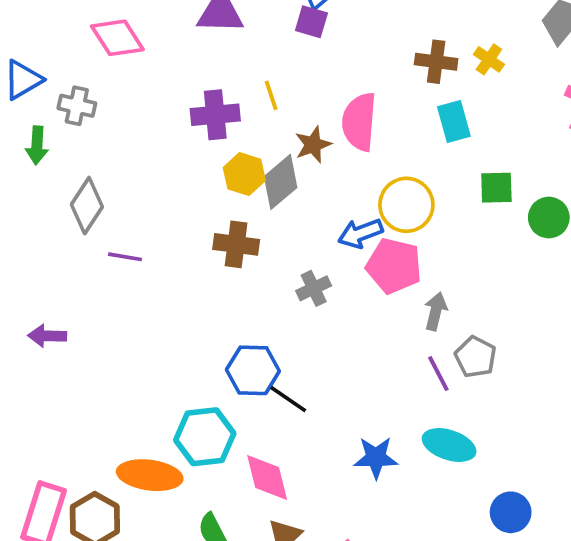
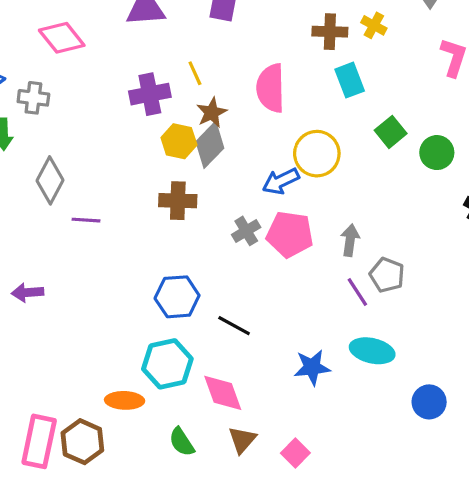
brown star: (313, 145) -> (212, 113), moved
green square: (496, 188) -> (391, 132), turned -32
pink pentagon: (394, 266) -> (290, 234), moved
blue hexagon: (253, 370) -> (177, 297), moved
orange ellipse: (150, 475) -> (125, 400), size x0.7

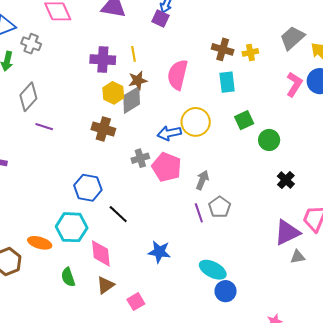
yellow cross: (374, 25) -> (250, 52), turned 35
cyan ellipse: (372, 351) -> (213, 270), moved

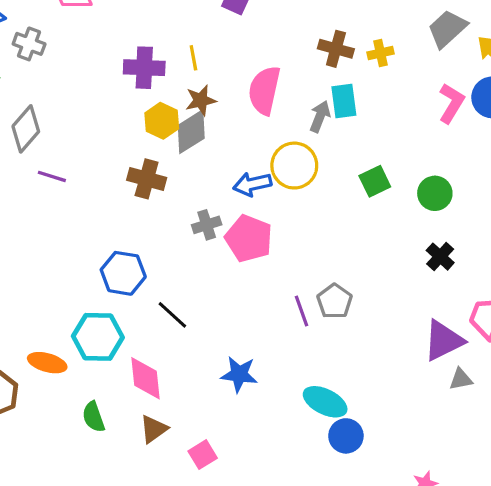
green square: (244, 120) -> (375, 181), moved
green circle: (269, 140) -> (435, 193), moved
gray arrow: (202, 180) -> (320, 116), moved

